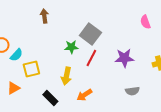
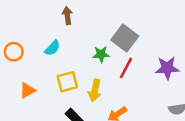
cyan semicircle: (16, 55) -> (52, 48), moved
yellow square: (31, 69) -> (67, 82), moved
orange triangle: (13, 88) -> (27, 90), moved

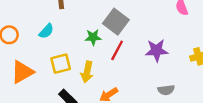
orange triangle: (27, 90) -> (22, 72), size x1.5

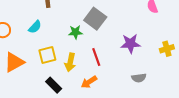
red line: (117, 50) -> (96, 57), moved, turned -48

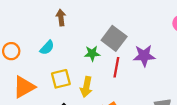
purple star: (131, 44) -> (144, 56), moved
red line: (96, 57) -> (116, 67), moved, turned 30

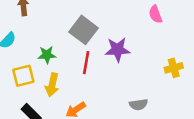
green star: (92, 53) -> (47, 55), moved

